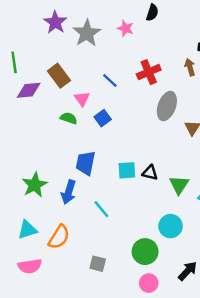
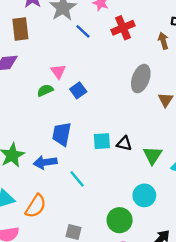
red cross: (149, 72) -> (123, 28), moved
brown rectangle: (59, 76) -> (20, 29), moved, turned 30
blue line: (110, 81) -> (83, 31), moved
green semicircle: (69, 118) -> (45, 90), turned -42
blue arrow: (69, 192) -> (45, 162), turned 65

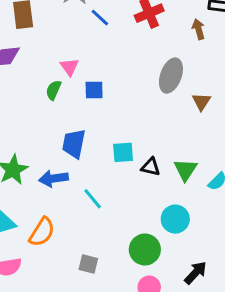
green semicircle: (45, 90) -> (54, 90), turned -42
blue square: (78, 90) -> (94, 90), turned 35
black triangle: (124, 143) -> (151, 167), moved

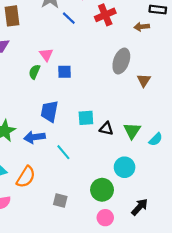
brown arrow: (198, 29) -> (142, 27), turned -80

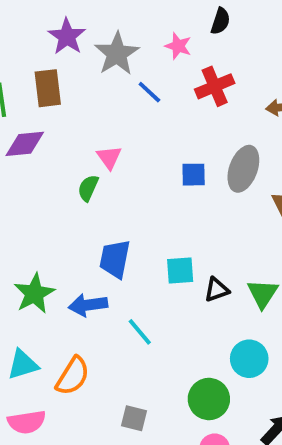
blue square: (64, 72) -> (194, 175), moved
black triangle: (106, 129) -> (217, 290), turned -32

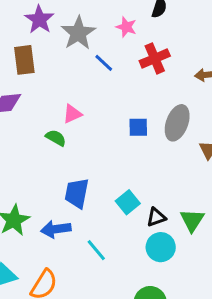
pink triangle: (109, 157) -> (72, 114), turned 42
green semicircle: (88, 188) -> (56, 138), turned 96
cyan square: (180, 270) -> (128, 202), turned -35
cyan circle: (249, 359) -> (161, 247), moved

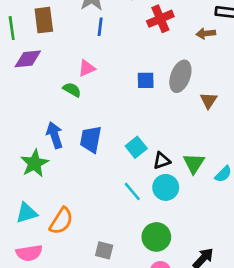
blue line: (104, 63) -> (100, 27), moved, turned 54
blue arrow: (56, 229) -> (55, 135), moved, turned 80
cyan line: (96, 250) -> (132, 191), moved

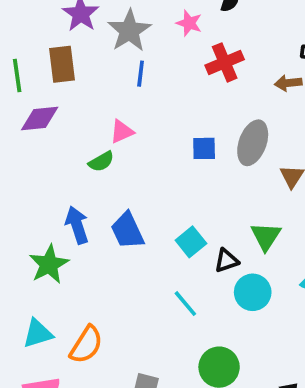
green semicircle: (72, 90) -> (101, 161), turned 120
blue trapezoid: (91, 139) -> (127, 231), turned -36
green triangle: (194, 163) -> (266, 236), moved
cyan circle: (166, 187) -> (253, 292), moved

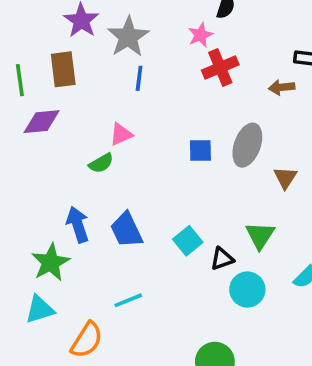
pink star: (189, 23) -> (200, 35), moved, turned 30
cyan line: (185, 304) -> (128, 300), moved, turned -72
cyan triangle: (38, 333) -> (40, 309), moved

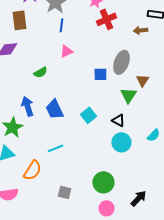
pink triangle: (121, 134) -> (66, 51), moved
blue square: (200, 151) -> (100, 74), moved
green triangle: (260, 235) -> (128, 95), moved
black triangle: (222, 259) -> (118, 120), moved, turned 48

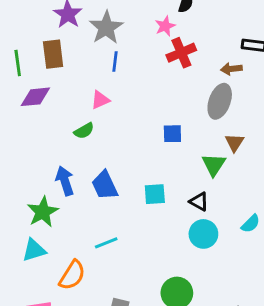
pink triangle: (66, 51) -> (100, 100), moved
gray ellipse: (121, 62) -> (220, 101), moved
cyan square: (88, 115) -> (155, 194), turned 35

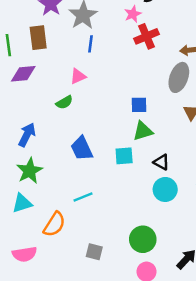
green triangle: (214, 165) -> (143, 131), moved, turned 40
blue arrow: (65, 181) -> (27, 135), moved, turned 45

